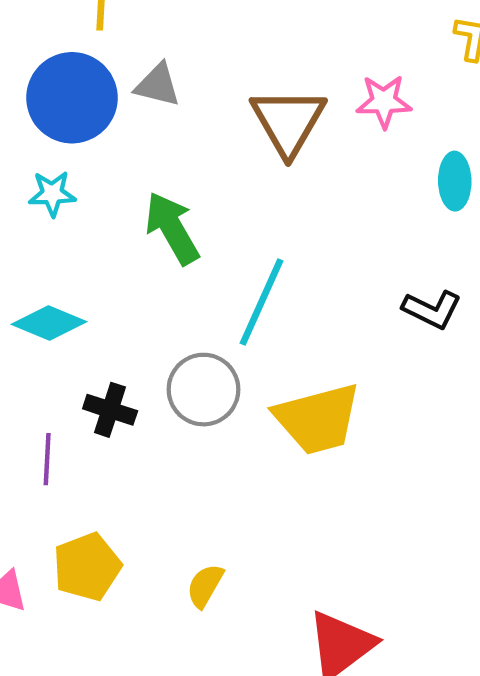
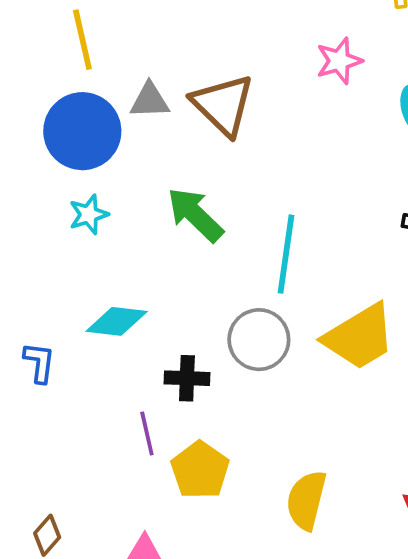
brown triangle: (288, 121) -> (223, 105), moved
yellow pentagon: (87, 567) -> (200, 470), moved
yellow semicircle: (205, 586) -> (306, 500), size x1.5

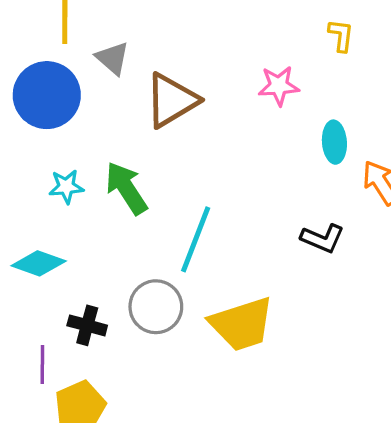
gray triangle: (150, 101) -> (112, 58), moved, turned 30
brown triangle: (223, 105) -> (171, 100), turned 32
cyan star: (89, 214) -> (66, 187), moved

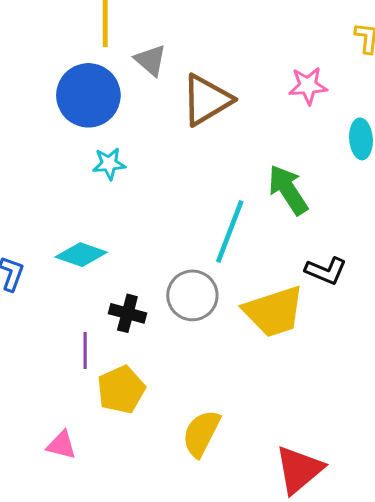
cyan star: (66, 187) -> (109, 164), moved
green arrow: (126, 188) -> (288, 190), moved
black L-shape: (323, 238) -> (326, 271), moved

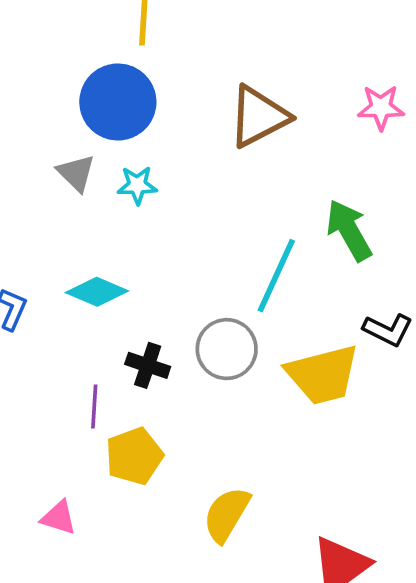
gray triangle: (151, 60) -> (76, 173), moved

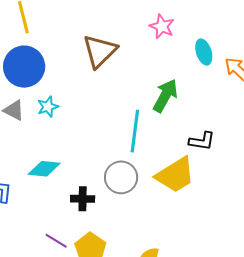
pink star: (381, 107) -> (162, 26), turned -30
green arrow: (349, 230) -> (165, 96), turned 76
purple line: (94, 407) -> (56, 241), moved, turned -45

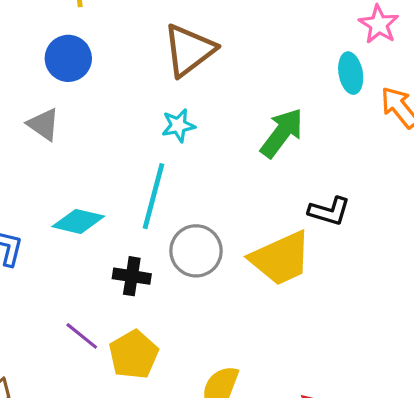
pink star: (162, 26) -> (379, 24), moved
blue circle: (24, 67) -> (68, 58), size x0.7
cyan star: (48, 107) -> (178, 125), moved
cyan line: (135, 131) -> (153, 196), moved

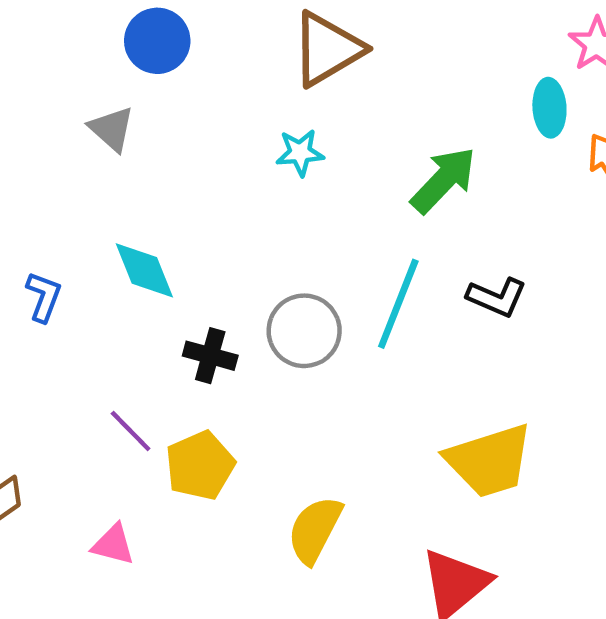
cyan line: (153, 196) -> (398, 304), moved
cyan diamond: (78, 221) -> (144, 270), turned 48
yellow trapezoid: (281, 258) -> (489, 461), moved

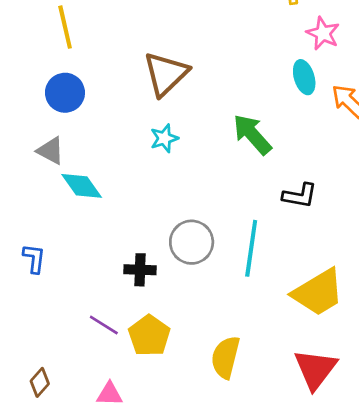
green arrow: (443, 180) -> (252, 134), turned -72
cyan diamond: (144, 270) -> (82, 186), moved
cyan line: (398, 304) -> (251, 248), moved

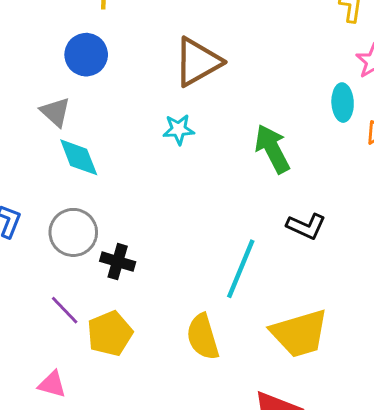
gray circle: (192, 242) -> (73, 232), moved
yellow semicircle: (226, 357) -> (203, 337), moved, turned -45

